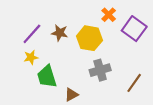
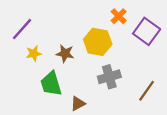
brown star: (60, 33) -> (65, 53), moved
purple line: (32, 34) -> (22, 29), moved
yellow star: (31, 57) -> (34, 53), moved

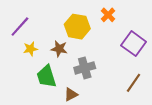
purple square: (147, 31) -> (134, 44), moved
yellow hexagon: (98, 42) -> (77, 27), moved
gray cross: (109, 77) -> (85, 68), moved

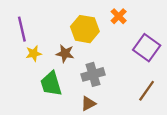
purple line: (20, 27) -> (22, 29), turned -55
brown triangle: (71, 94) -> (88, 104), moved

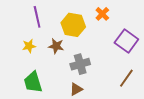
purple line: (22, 29) -> (37, 17), moved
green trapezoid: (51, 84) -> (33, 82), moved

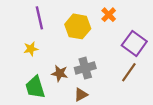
brown star: (56, 46) -> (60, 73), moved
brown line: (126, 78) -> (129, 72), moved

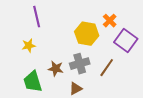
orange cross: (109, 15) -> (110, 21), moved
yellow hexagon: (78, 26) -> (87, 34), moved
brown line: (129, 72) -> (107, 68), moved

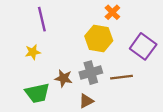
orange cross: (110, 21) -> (112, 12), moved
brown line: (107, 68) -> (122, 77), turned 48
green trapezoid: (33, 82) -> (37, 93), turned -85

